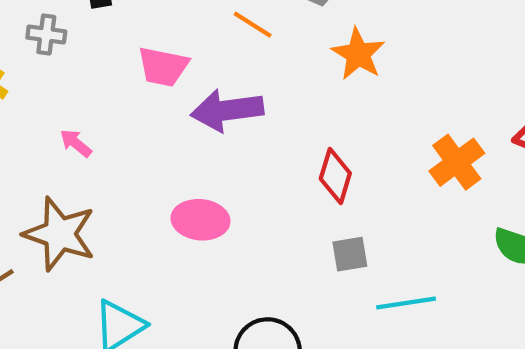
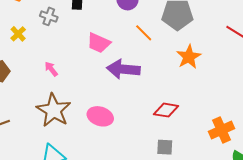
orange cross: (457, 162) -> (222, 130), moved
red diamond: (335, 176) -> (166, 110), turned 70
brown star: (60, 234) -> (54, 110), moved

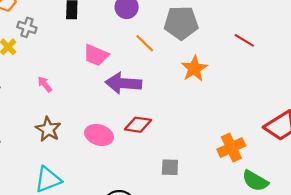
gray cross: (49, 16) -> (27, 27), moved
brown star: (54, 110) -> (48, 129), size x0.7
red diamond: (166, 110) -> (138, 125), moved

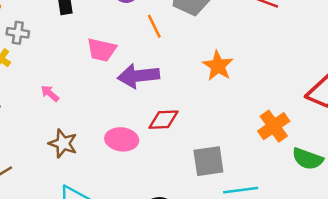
orange line: (145, 43) -> (154, 26), turned 30
orange star: (194, 69) -> (218, 66), moved
gray square: (170, 167) -> (208, 161), size x1.5

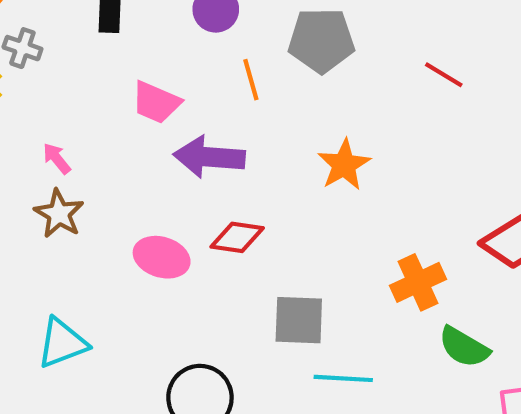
brown star: (63, 143) -> (59, 214), moved

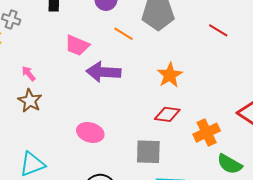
orange line: (251, 80) -> (124, 34), turned -42
red diamond: (237, 237) -> (167, 114), moved
pink ellipse: (162, 257) -> (90, 132), moved

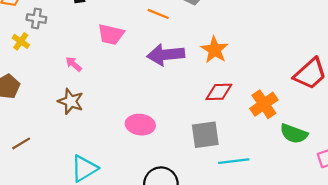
purple arrow: (103, 72) -> (166, 55), moved
pink arrow: (29, 74) -> (74, 64), moved

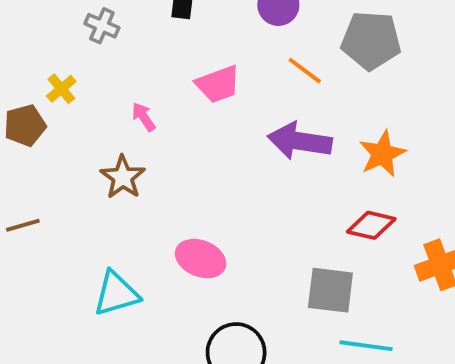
pink trapezoid: (111, 34) -> (218, 84), turned -48
yellow cross: (21, 41) -> (61, 89), moved
pink ellipse: (140, 125) -> (201, 259), moved

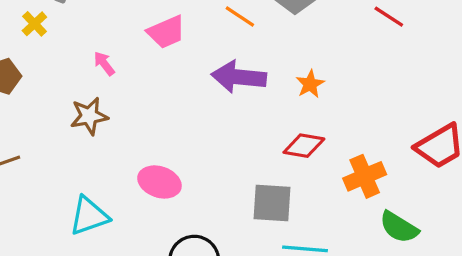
yellow cross: (61, 89) -> (34, 24), moved
orange star: (382, 154) -> (310, 84), size x0.7
brown star: (123, 177) -> (89, 116), turned 30

